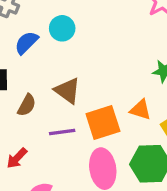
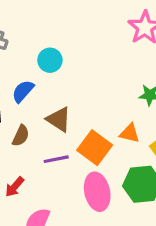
blue semicircle: (26, 43) -> (23, 91), moved
orange square: (103, 122) -> (95, 148), turned -32

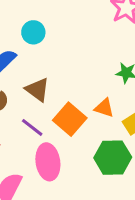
purple line: (56, 159) -> (32, 127), turned 45
pink ellipse: (97, 192) -> (48, 162), moved

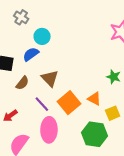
cyan circle: (33, 32) -> (42, 36), moved

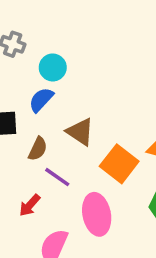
purple line: (42, 104) -> (57, 177), moved

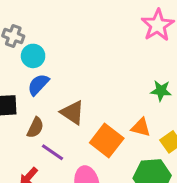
cyan circle: (53, 67) -> (33, 56), moved

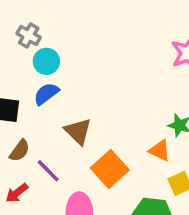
orange triangle: (141, 127) -> (160, 150), moved
brown semicircle: (35, 128) -> (20, 151), moved

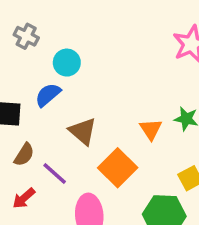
cyan circle: (46, 61) -> (67, 63), moved
orange triangle: (160, 150) -> (151, 129), moved, turned 35

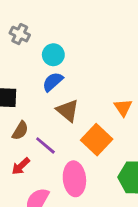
blue semicircle: (48, 95) -> (53, 82), moved

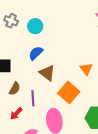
cyan circle: (53, 55) -> (35, 26), moved
purple line: (45, 145) -> (33, 98), turned 49

